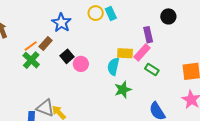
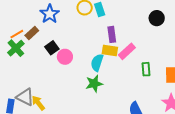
purple rectangle: (148, 35) -> (112, 34), moved
green rectangle: (152, 70) -> (146, 69), moved, turned 48
green star: (123, 90) -> (94, 84), moved

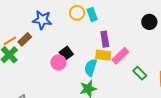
blue star: (50, 14) -> (42, 20), turned -30
black square: (52, 48) -> (66, 53), moved
green rectangle: (146, 69) -> (140, 73), turned -40

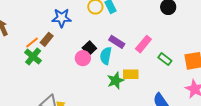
purple rectangle: (105, 39) -> (117, 42), moved, turned -42
yellow rectangle: (103, 55) -> (131, 74), moved
cyan semicircle: (91, 68) -> (106, 56), moved

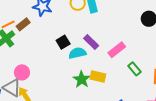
cyan semicircle: (106, 56) -> (77, 53), turned 54
pink circle: (83, 58) -> (22, 72), moved
green star: (116, 81) -> (82, 79), turned -30

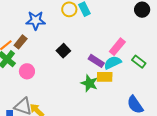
purple rectangle: (91, 42) -> (96, 61), moved
cyan semicircle: (77, 53) -> (113, 63), moved
pink circle: (22, 72) -> (27, 71), moved

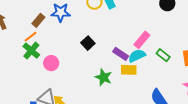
brown rectangle: (21, 42) -> (38, 20), moved
green star: (89, 83) -> (104, 77), moved

